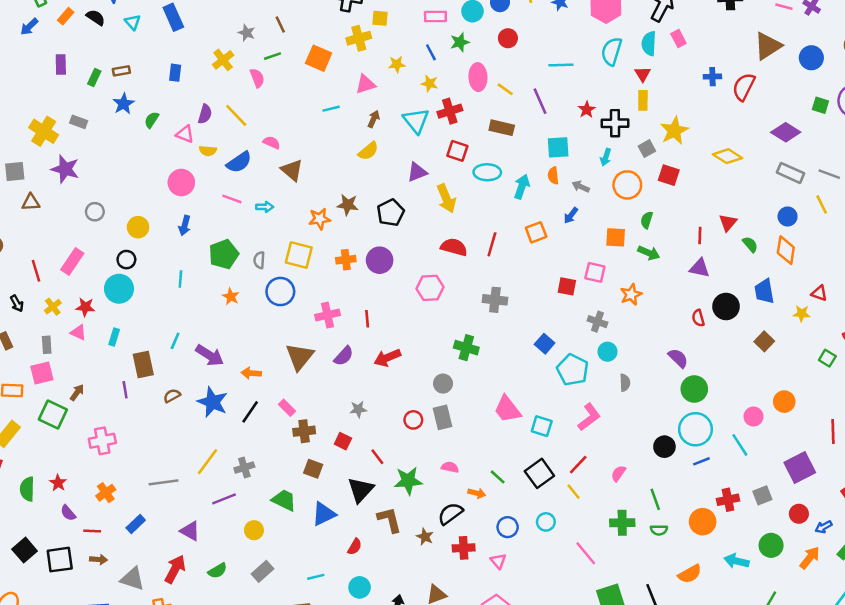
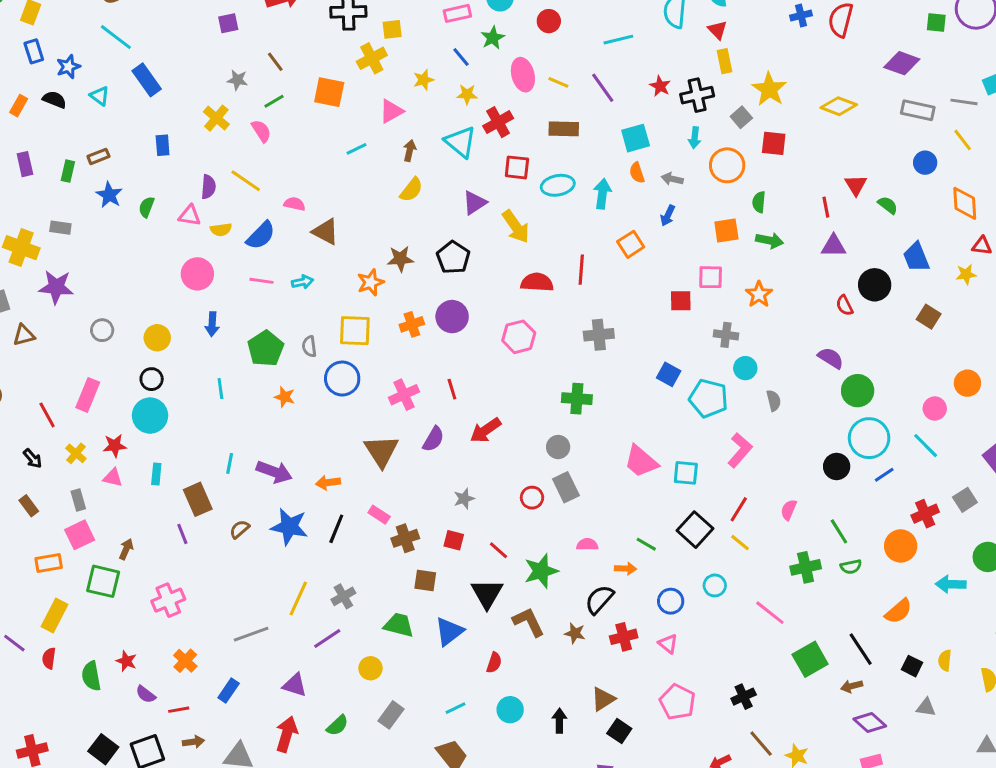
orange diamond: (786, 250) -> (965, 203), moved

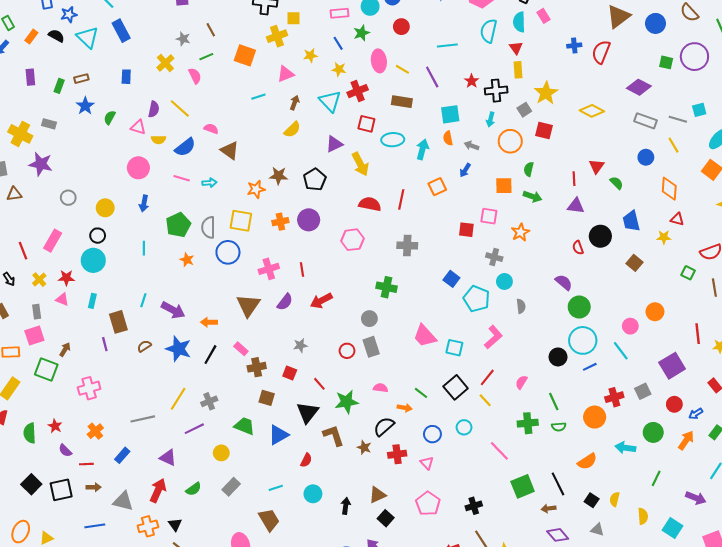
cyan triangle: (100, 96) -> (88, 37), size x1.6
gray semicircle: (309, 346) -> (208, 227), size x1.5

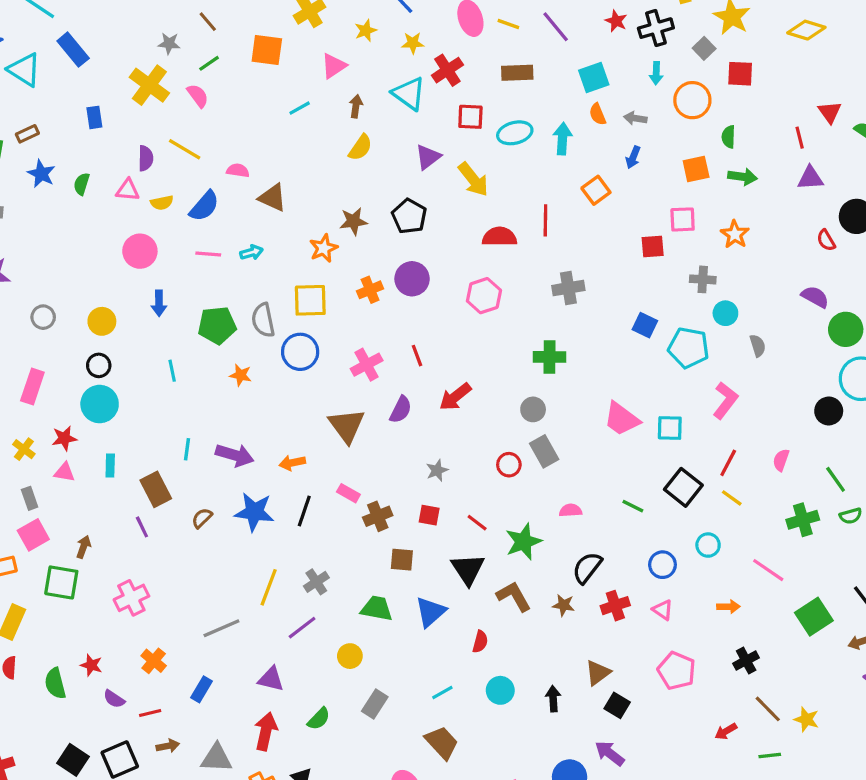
yellow cross: (165, 63) -> (149, 85), size x1.4
green pentagon: (178, 225) -> (217, 325), turned 30
orange arrow: (405, 408) -> (728, 607), moved

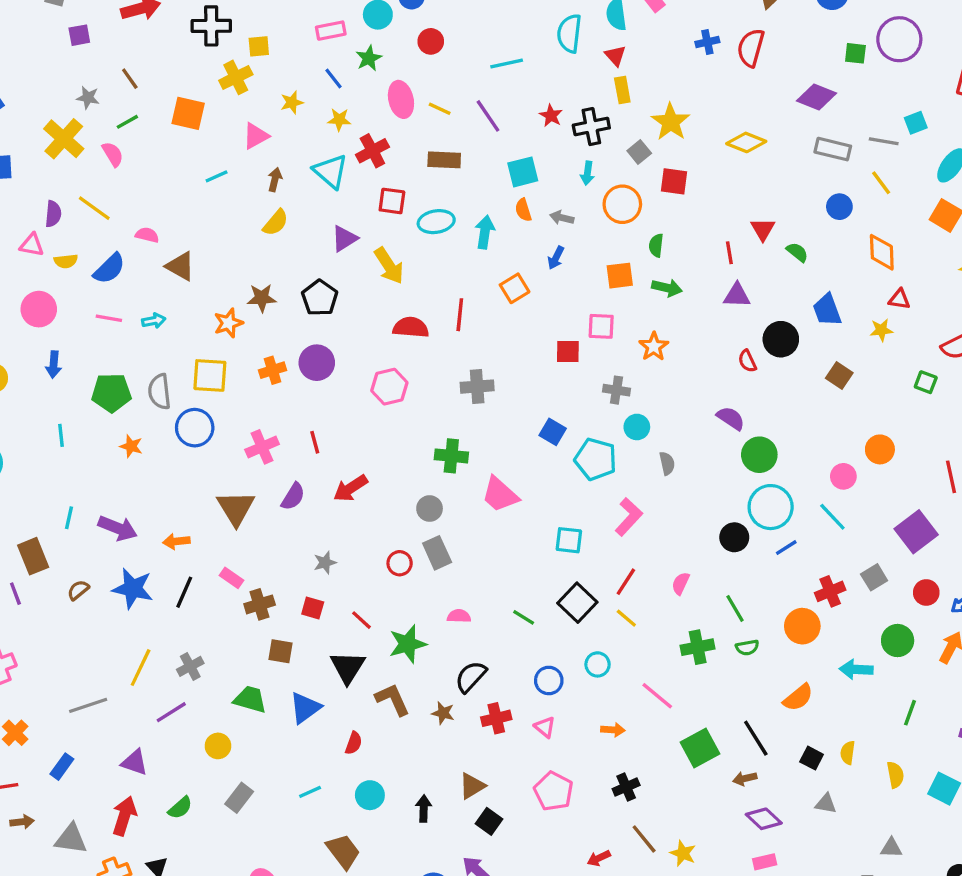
pink trapezoid: (622, 419) -> (500, 495), moved
brown trapezoid: (442, 743) -> (343, 851), moved

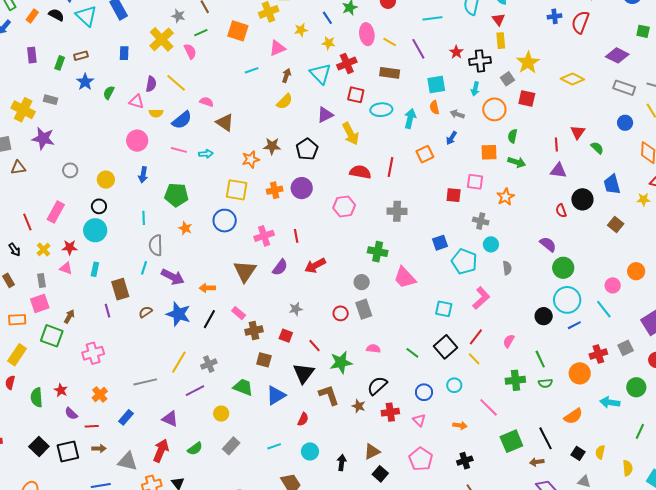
gray semicircle: (159, 392) -> (156, 245), moved
blue square: (553, 432) -> (440, 243), turned 35

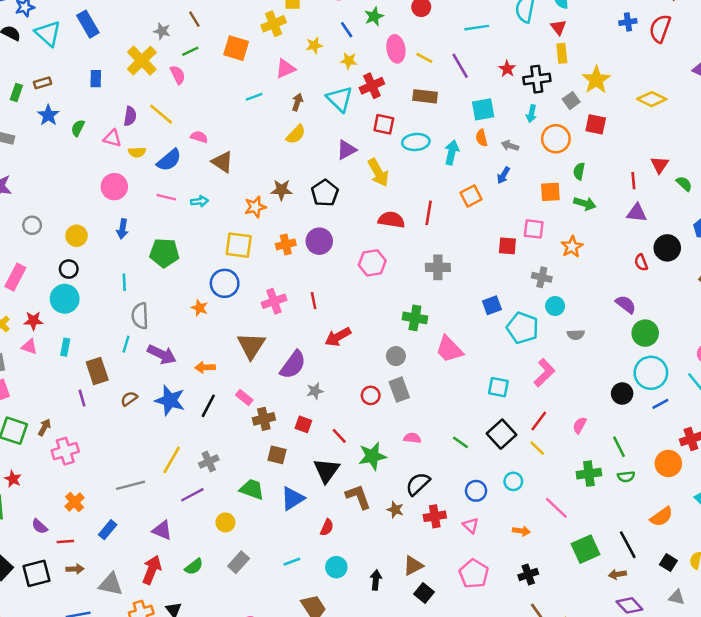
orange star: (185, 228) -> (200, 308), moved
purple semicircle: (280, 267) -> (293, 365), moved, size x1.4
gray semicircle: (507, 268) -> (576, 335), turned 96
brown arrow: (69, 316) -> (44, 427), moved
red star: (61, 390) -> (13, 479), moved

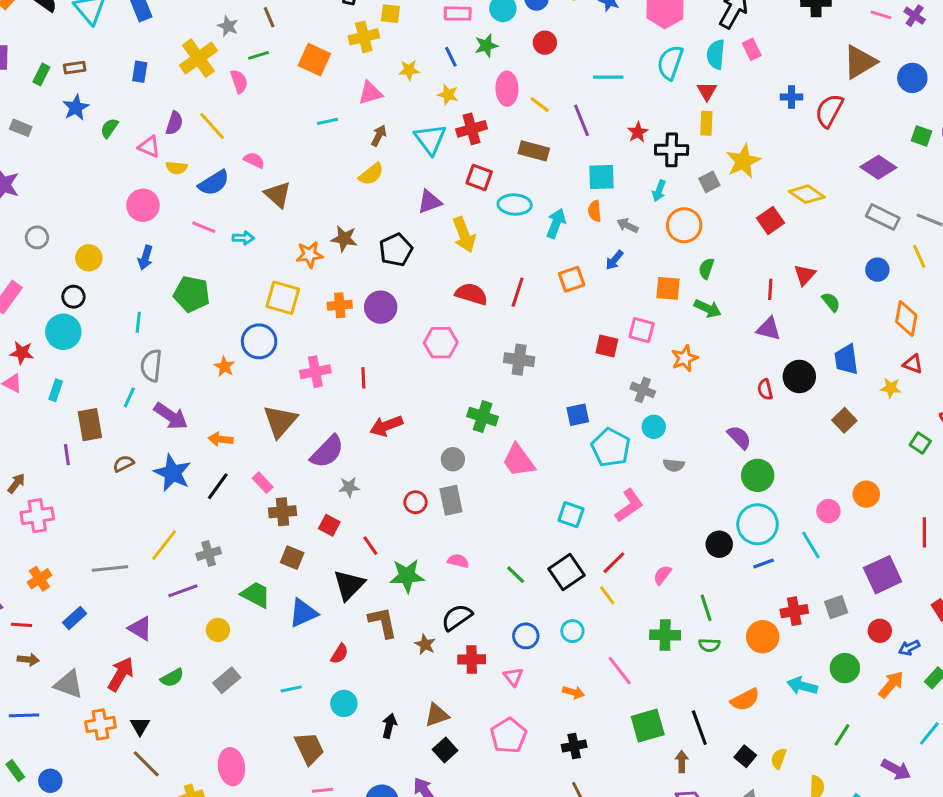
red square: (596, 124) -> (770, 221), moved, turned 35
brown arrow: (617, 574) -> (682, 762), turned 91

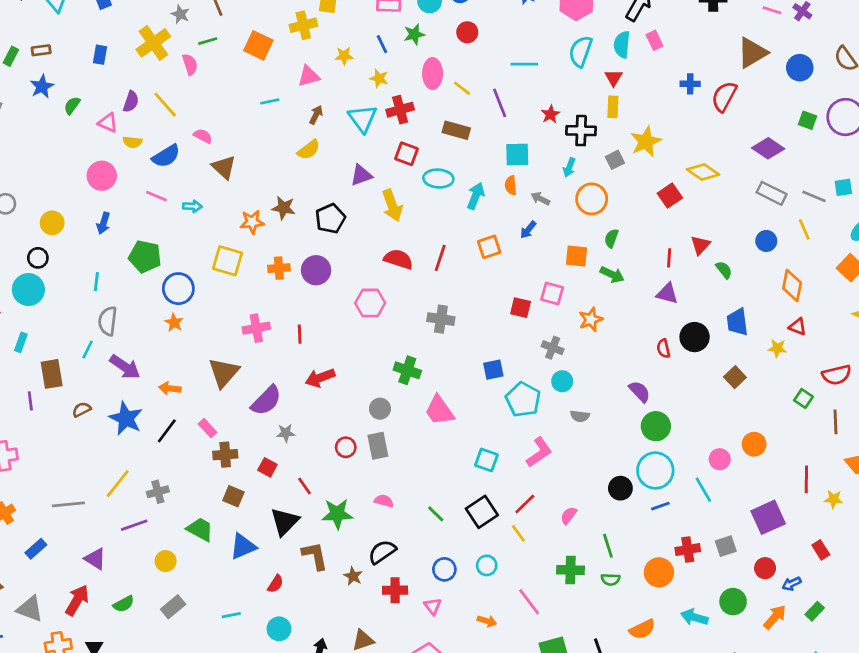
blue circle: (259, 341) -> (178, 289), moved

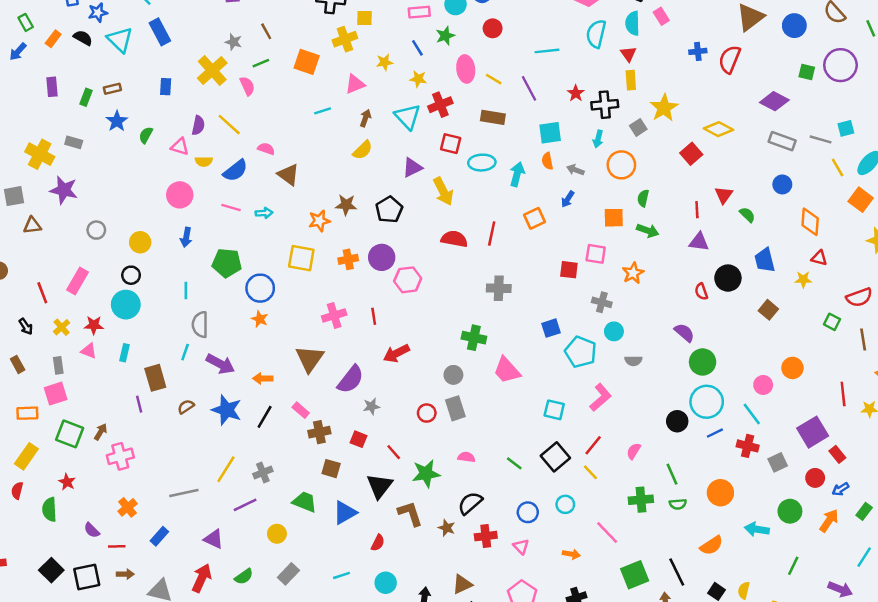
yellow line: (804, 229) -> (838, 168), moved
pink hexagon: (370, 303) -> (408, 280), moved
red cross: (688, 550) -> (748, 446), moved, turned 30
red rectangle: (821, 550) -> (837, 454), moved

